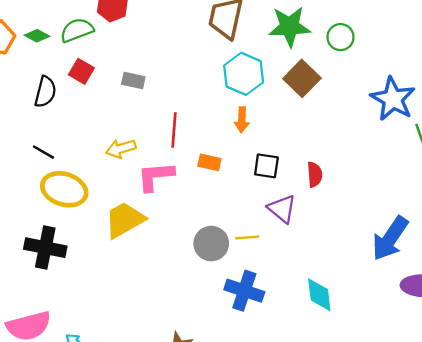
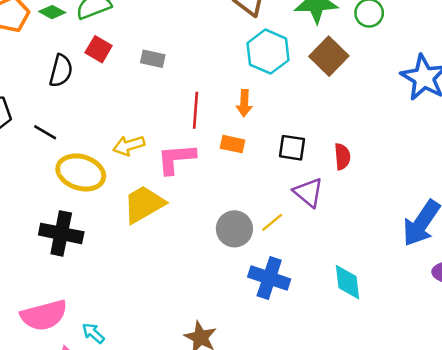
orange arrow: (242, 120) -> (244, 103), moved
yellow arrow: (121, 149) -> (129, 145), moved
black line: (44, 152) -> (45, 132), moved
yellow line: (247, 237) -> (272, 222), turned -35

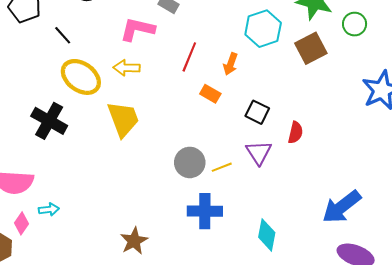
pink L-shape: (176, 159) -> (137, 29), moved
yellow trapezoid: (144, 204) -> (123, 119), turned 81
blue cross: (269, 278) -> (205, 211), turned -36
cyan arrow: (93, 333) -> (49, 209), turned 114

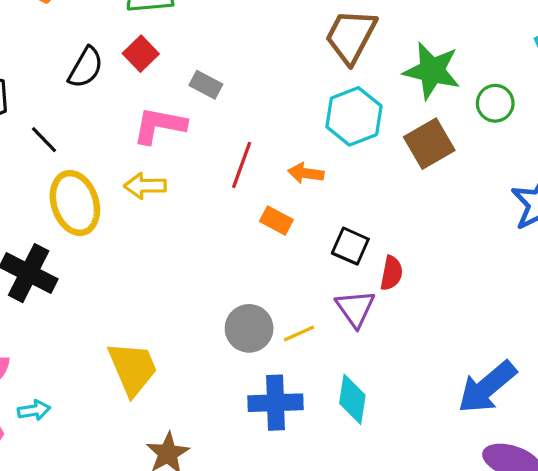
orange arrow: (231, 64) -> (306, 173), turned 80
yellow ellipse: (81, 77) -> (75, 203), turned 39
yellow trapezoid: (123, 119) -> (133, 368), moved
red semicircle: (295, 133) -> (391, 273), moved
cyan diamond: (267, 235) -> (352, 399), moved

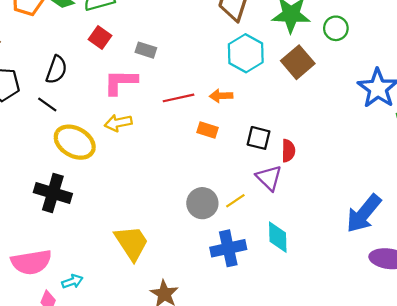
black semicircle: (86, 67) -> (56, 70), moved
red line: (242, 165) -> (178, 98), turned 68
yellow ellipse: (75, 203) -> (75, 142), turned -33

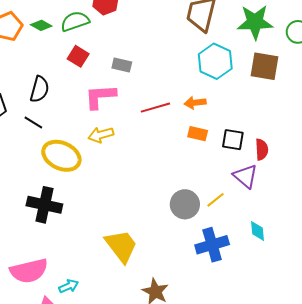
brown square: (298, 62) -> (265, 66), turned -36
orange rectangle: (208, 130) -> (198, 134), moved
cyan diamond: (278, 237) -> (258, 231), size x0.7

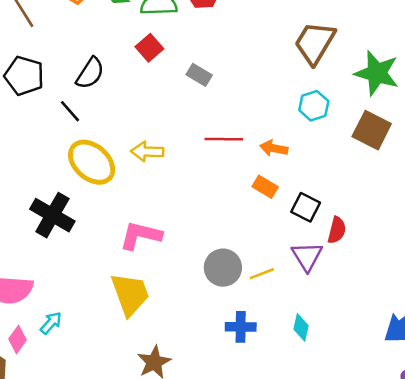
cyan hexagon: (215, 61) -> (314, 106), size x0.7
pink L-shape: (100, 96) -> (141, 235), moved
blue cross: (212, 245) -> (241, 327), size x0.7
cyan arrow: (69, 286) -> (51, 323), turned -42

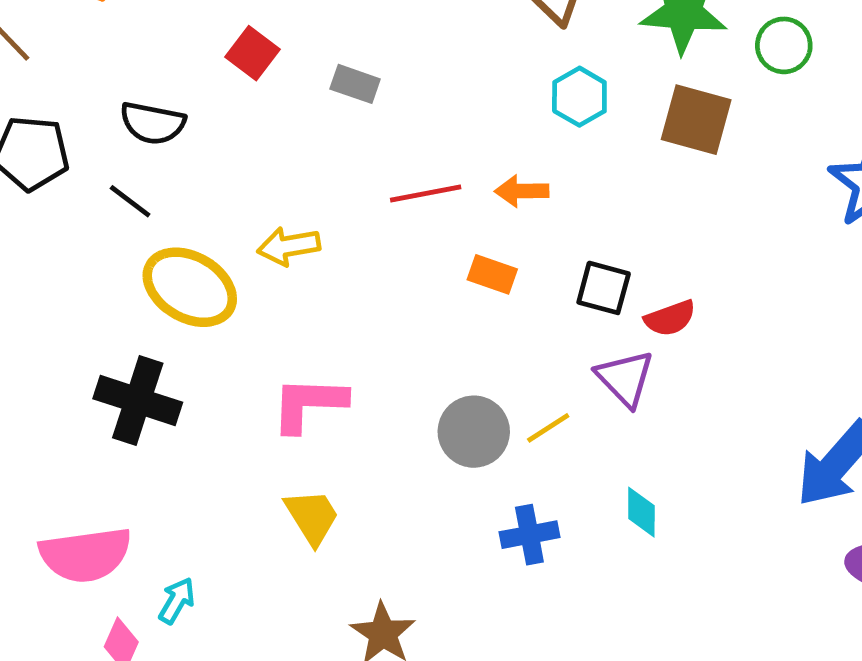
black semicircle: (90, 73) -> (153, 123), turned 80
orange rectangle: (265, 187) -> (492, 274), moved
red semicircle: (337, 230) -> (670, 318), turned 68
yellow trapezoid: (130, 294) -> (312, 517), size x0.7

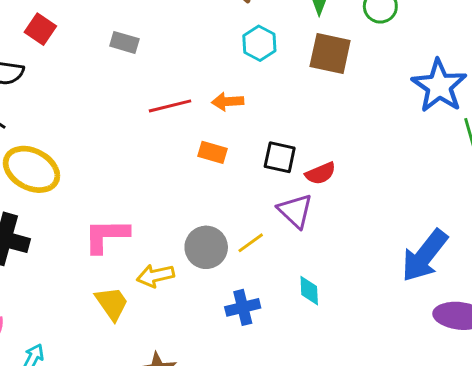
red square: (252, 53) -> (40, 29), moved
yellow arrow: (289, 246) -> (155, 276), moved

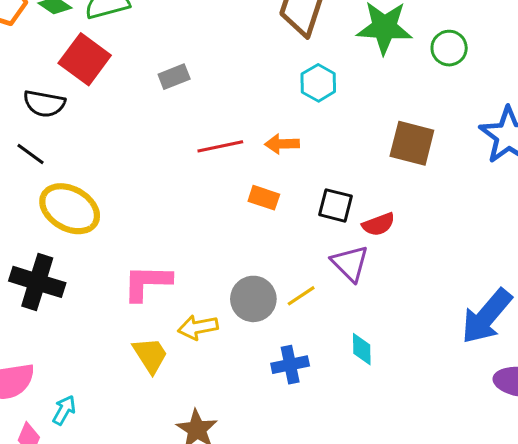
red square: (40, 29) -> (85, 59), size x1.5
gray rectangle: (124, 42) -> (174, 77), turned -40
brown square: (330, 53) -> (412, 143), moved

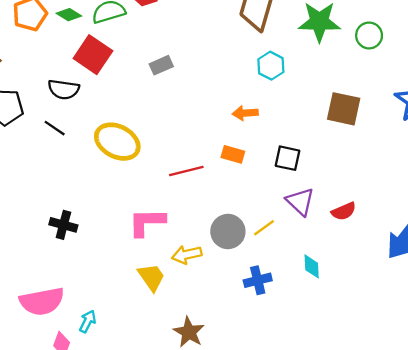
red line: (220, 146) -> (186, 171), moved
yellow ellipse: (70, 209) -> (117, 142), moved
red semicircle: (378, 224) -> (344, 211), moved
black cross: (37, 282) -> (63, 225), size x0.7

